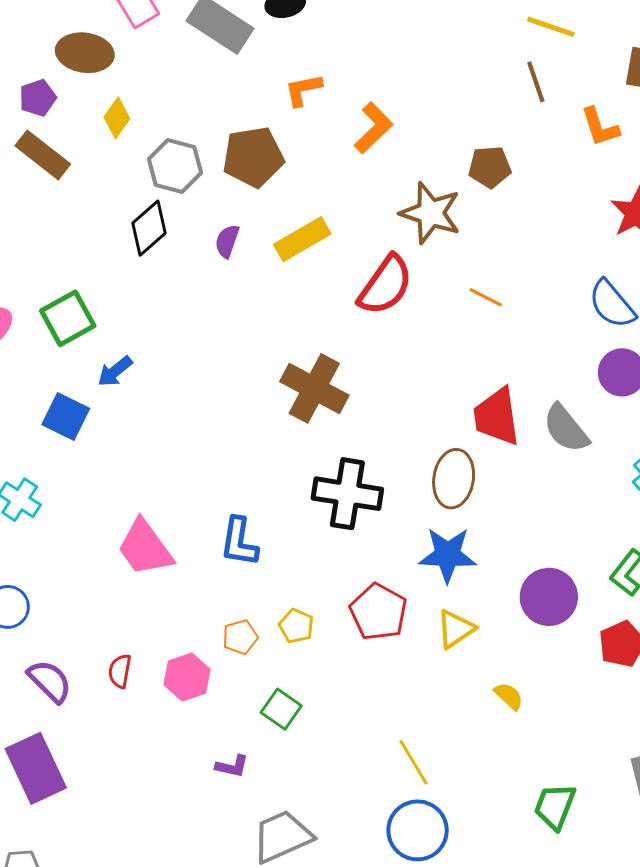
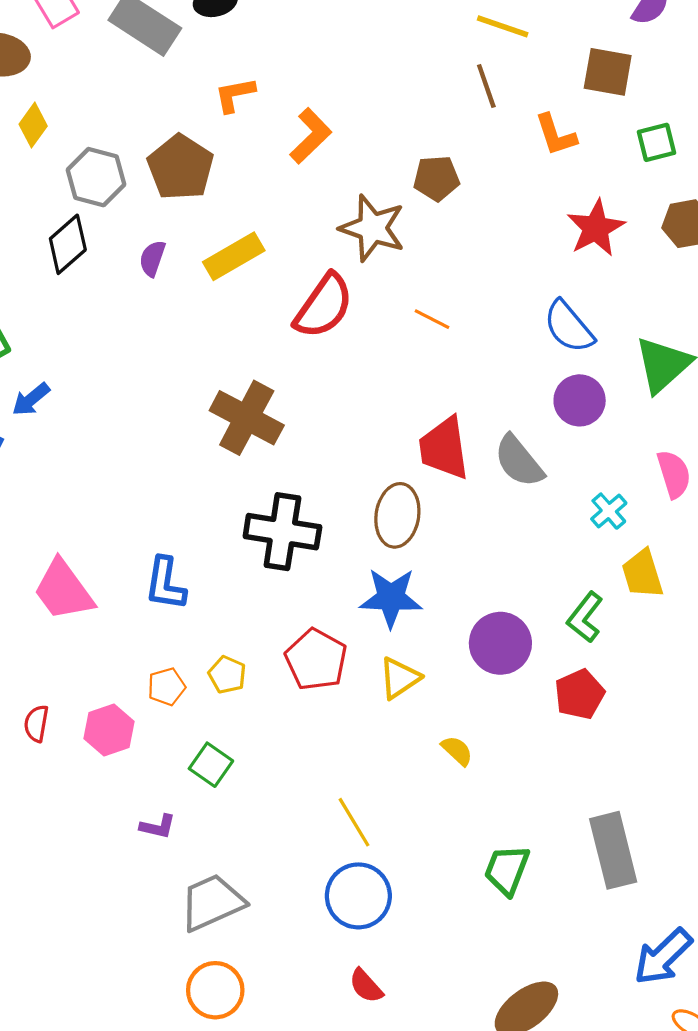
brown pentagon: (253, 157) -> (181, 167), turned -30

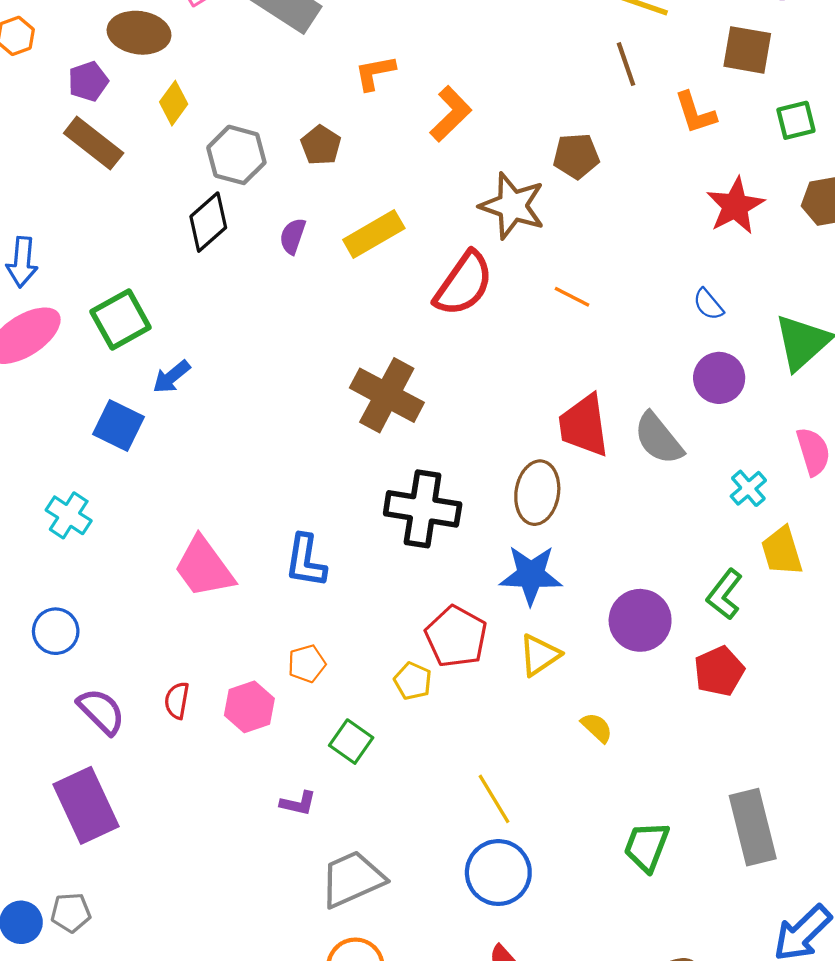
brown pentagon: (181, 167) -> (321, 145), size x0.6
blue semicircle: (569, 327) -> (708, 304), size x0.6
yellow pentagon: (227, 675) -> (413, 681), moved

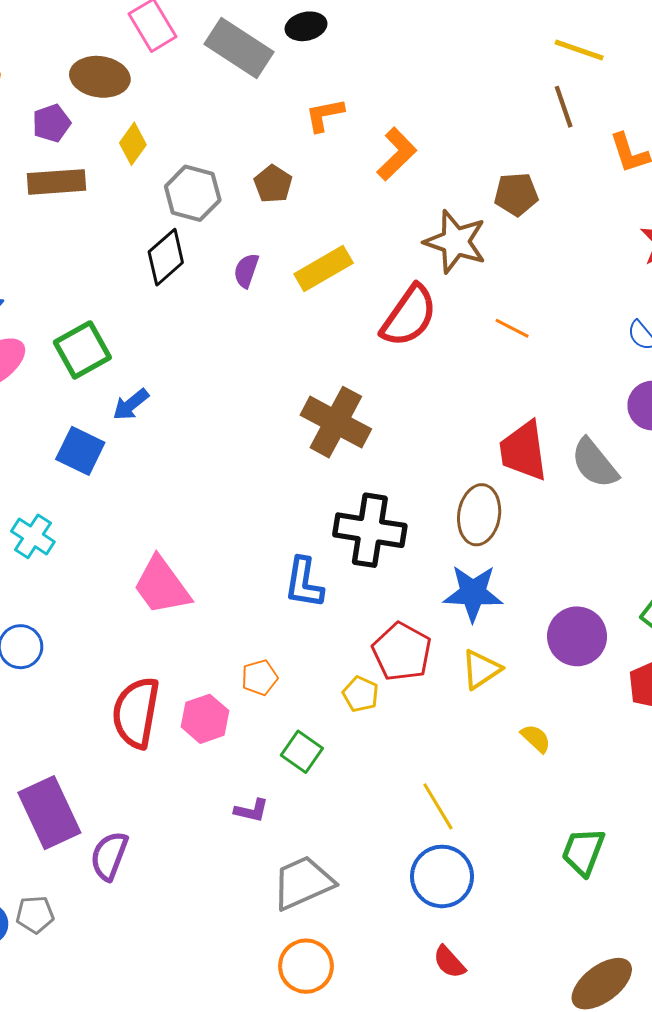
brown rectangle: (94, 143) -> (57, 182), turned -42
blue L-shape: (306, 561) -> (304, 583), moved
red semicircle: (177, 700) -> (136, 713), size x2.0
purple semicircle: (101, 711) -> (109, 856), moved, turned -114

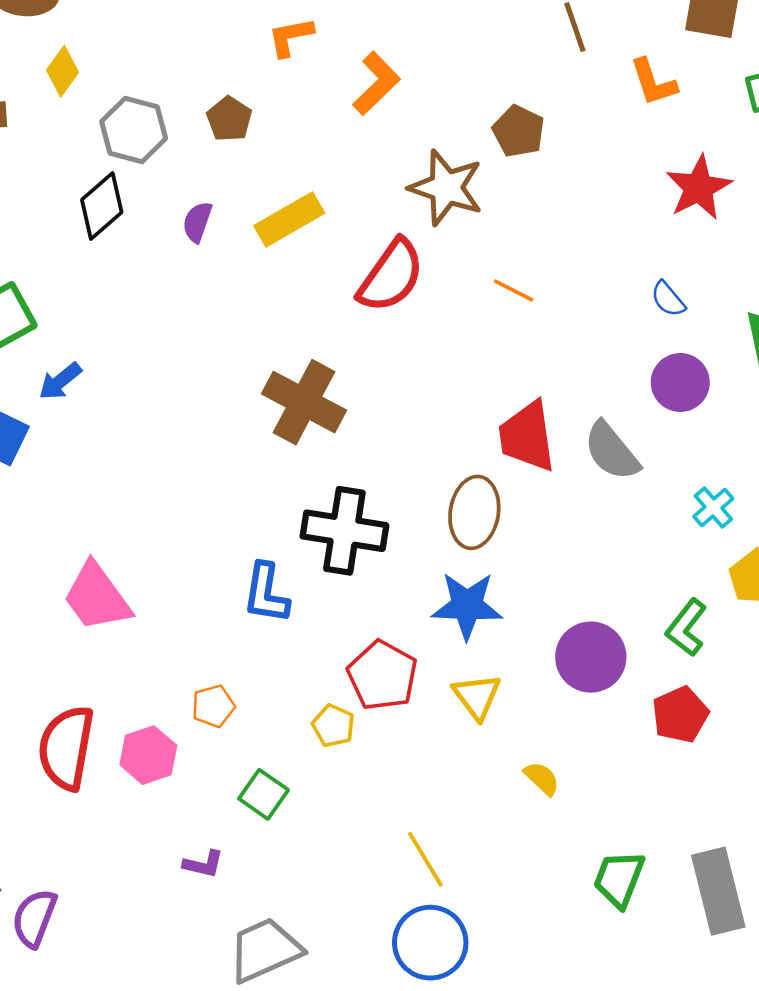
brown pentagon: (516, 194) -> (518, 131), turned 30
yellow triangle: (481, 669) -> (477, 696), turned -33
green trapezoid: (583, 852) -> (619, 879), moved

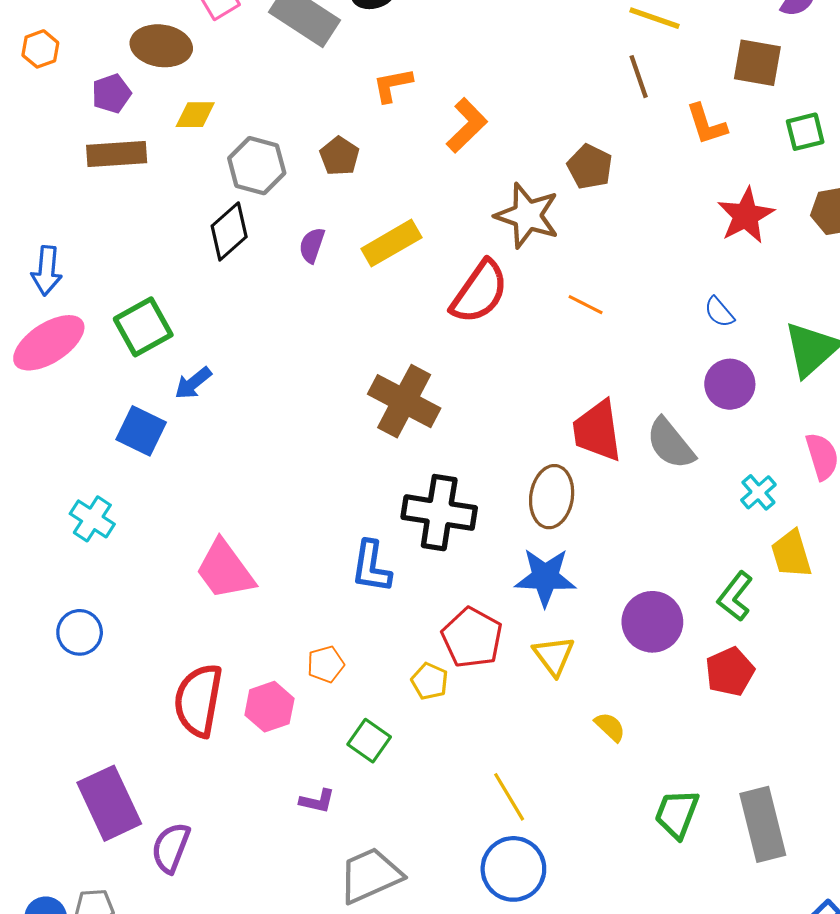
yellow diamond: (63, 71) -> (195, 115), turned 54

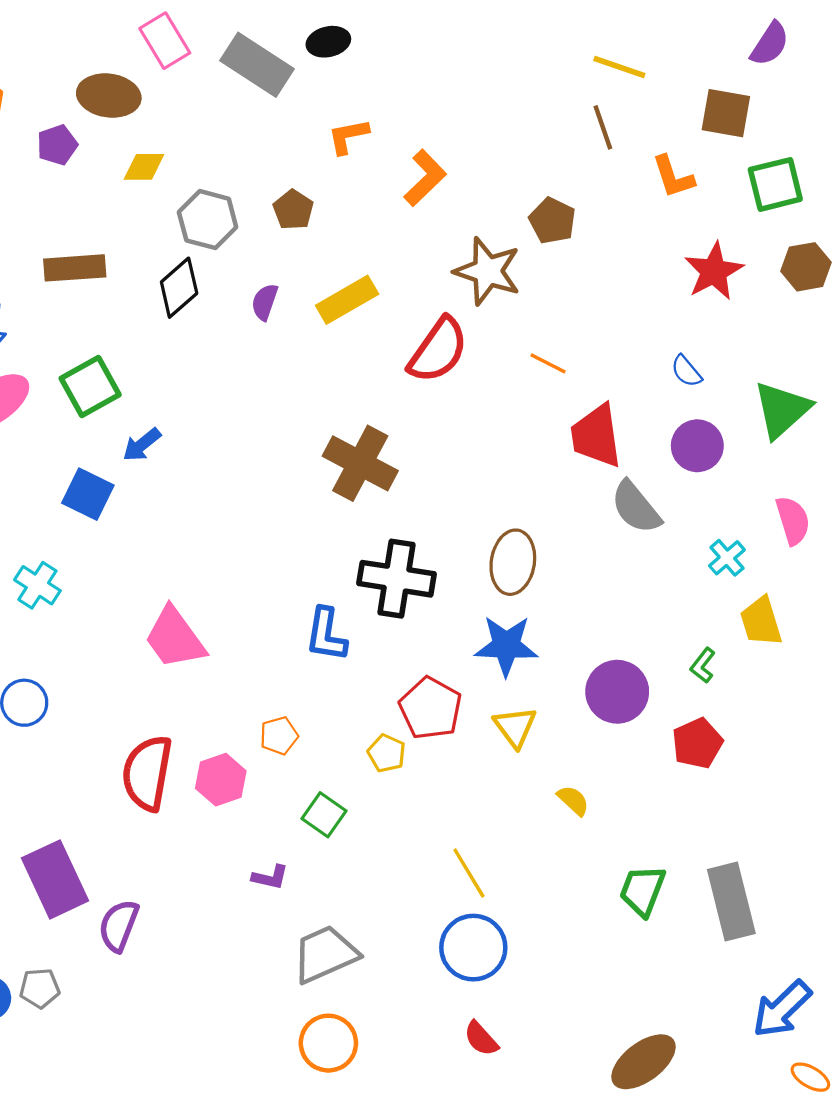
green square: (805, 132) -> (775, 184), size x1.4
brown rectangle: (117, 154) -> (75, 268), moved
red trapezoid: (597, 431) -> (596, 436), moved
green L-shape: (735, 596) -> (703, 665), size x0.7

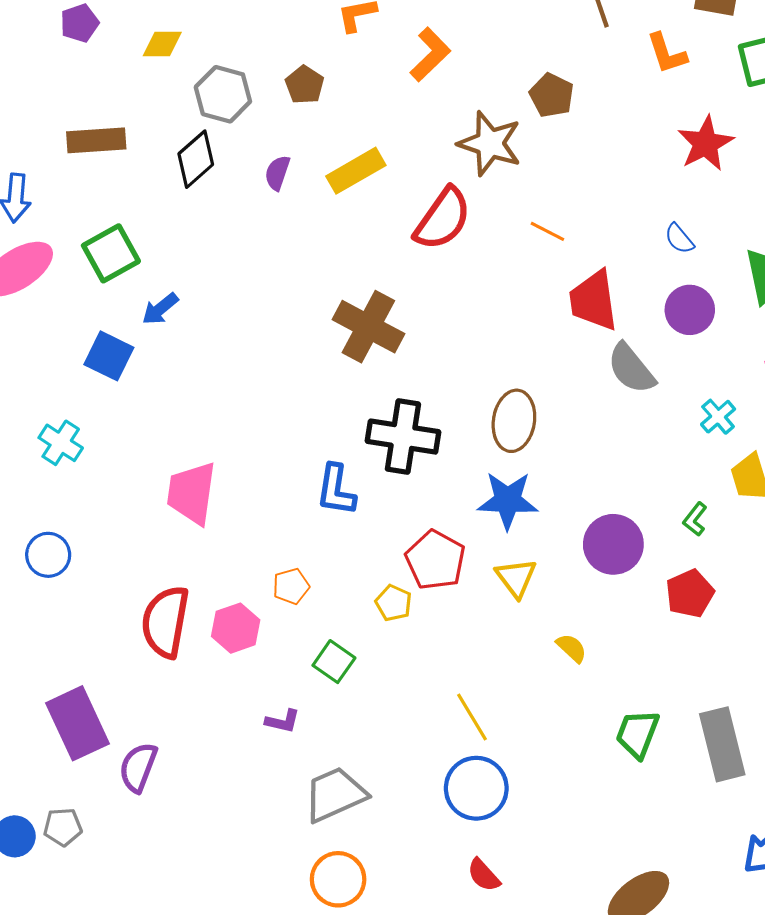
pink trapezoid: (175, 638) -> (192, 493), turned 44

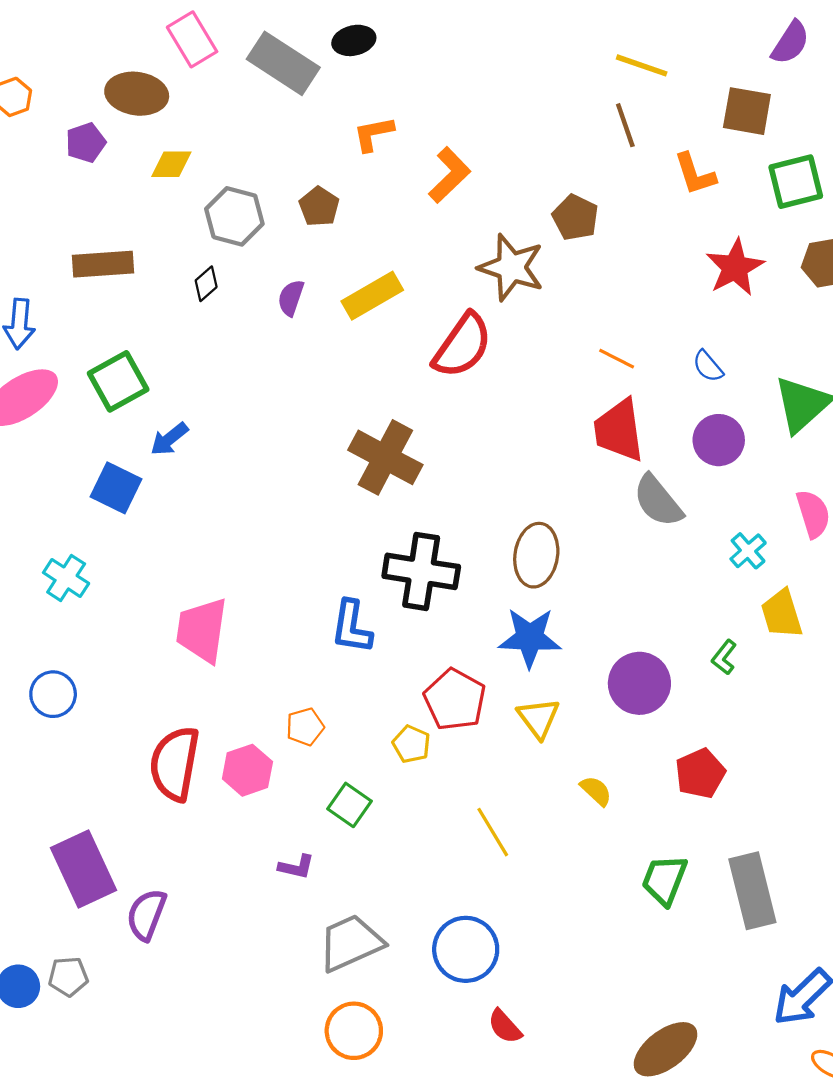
black diamond: (196, 159) -> (206, 284), size x0.6
orange line: (547, 231) -> (617, 359), moved
red pentagon: (690, 594) -> (700, 773), moved
yellow line: (472, 717) -> (493, 832), moved
blue circle: (476, 788) -> (466, 949), moved

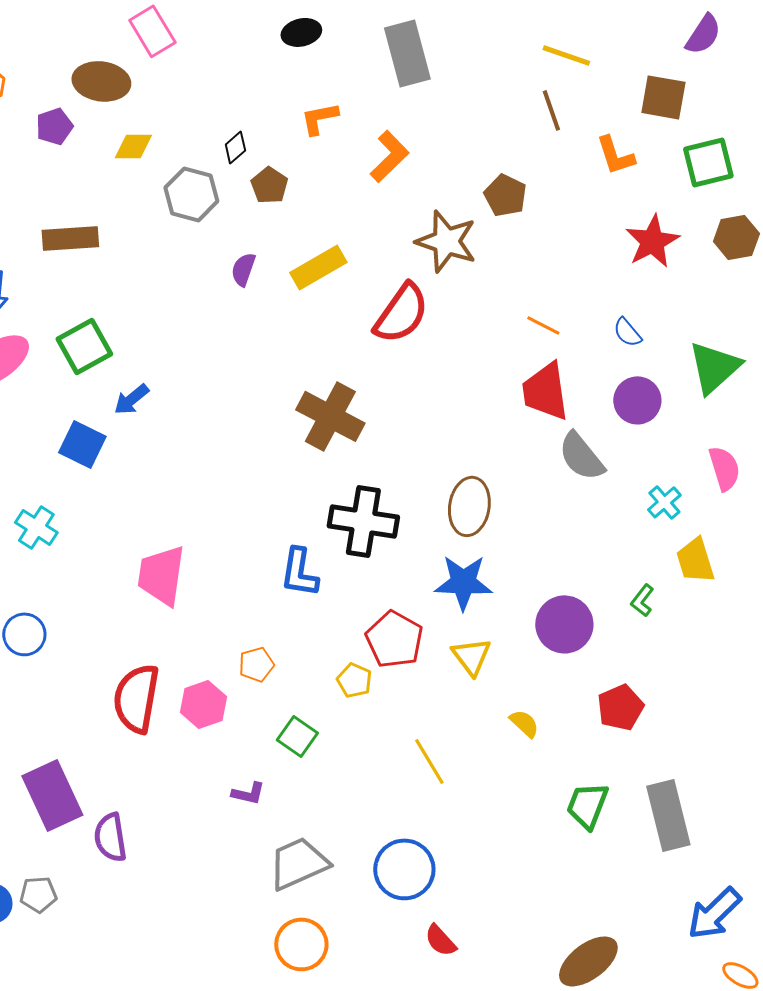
gray rectangle: (283, 63) -> (407, 53), moved, turned 42
black diamond: (206, 284) -> (235, 147), moved
purple semicircle: (146, 915) -> (110, 837), turned -30

